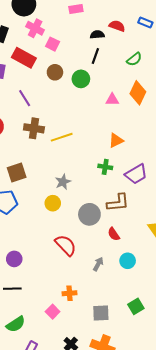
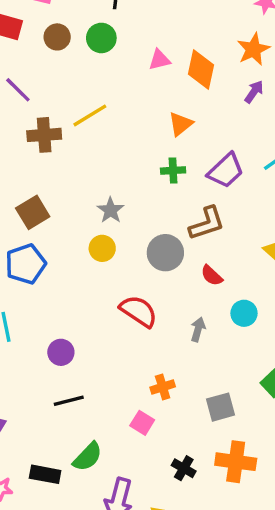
orange diamond: (138, 93) -> (201, 69), moved
yellow line: (62, 137) -> (90, 115), moved

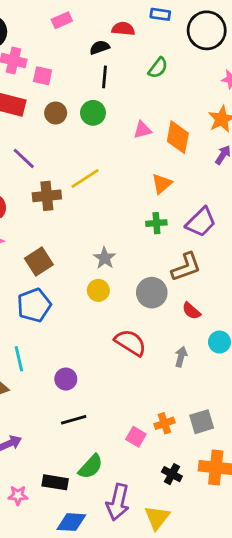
orange cross: (163, 387) -> (164, 423), moved

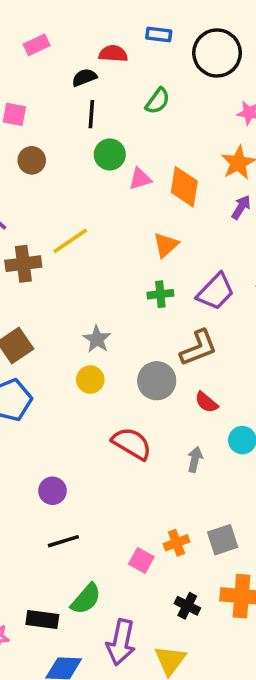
green circle: (93, 113) -> (110, 154), moved

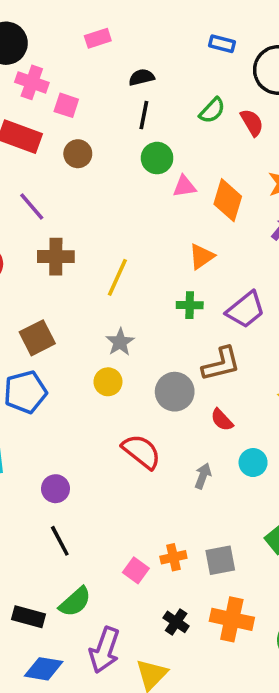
red semicircle: (113, 54) -> (252, 123), moved, turned 48
yellow line: (70, 241) -> (117, 277), moved, turned -39
black line: (63, 541) -> (60, 541), turned 72

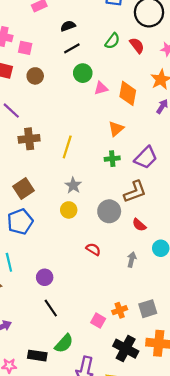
black line: (144, 115) -> (72, 48), turned 56
red semicircle: (141, 452) -> (93, 249), size x0.6
black cross: (176, 622) -> (126, 349), size x1.6

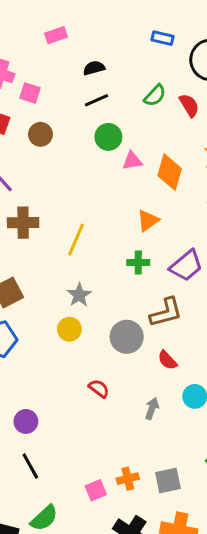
pink square: (98, 321) -> (96, 490), turned 32

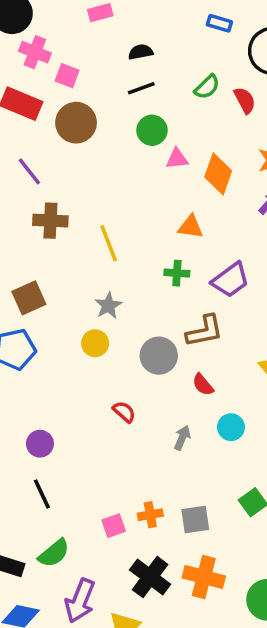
brown circle: (40, 134) -> (76, 123), size x1.5
orange triangle: (148, 221) -> (191, 227), turned 40
yellow line: (76, 240) -> (109, 243), turned -48

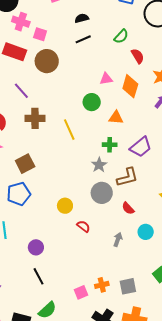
red semicircle: (245, 100) -> (138, 56), moved
green circle: (152, 130) -> (92, 102), moved
gray star: (108, 306) -> (99, 165), moved
yellow circle: (95, 343) -> (65, 206), moved

